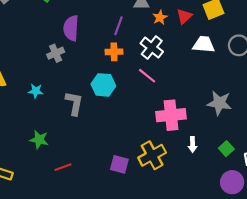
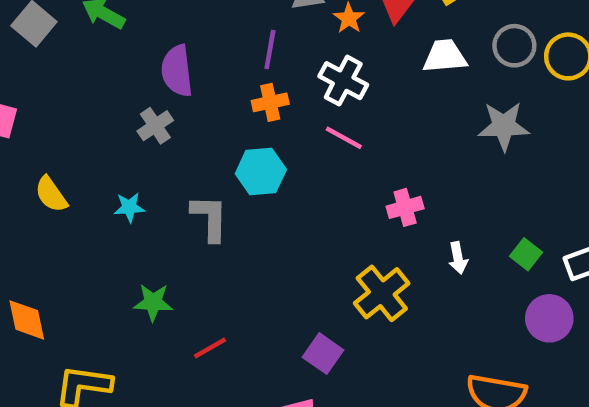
gray star: (219, 103) -> (504, 126), moved
pink cross: (171, 115) -> (405, 207), size x0.6
purple square: (119, 164) -> (323, 354), moved, turned 30

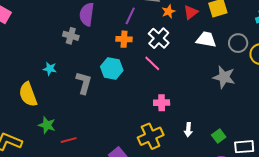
gray cross: (155, 126) -> (71, 36), turned 35
yellow semicircle: (51, 194) -> (28, 94), moved, size x1.4
pink cross: (405, 207) -> (162, 103), moved
green star: (153, 302) -> (47, 125), moved

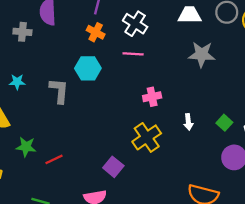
gray cross: (71, 36) -> (22, 32), moved
orange cross: (124, 39) -> (96, 32), turned 35
pink line: (152, 63) -> (133, 54), turned -30
gray star: (224, 77) -> (202, 54), moved

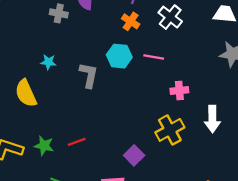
pink line: (133, 54) -> (154, 57), moved
white arrow: (188, 122) -> (212, 119), size x1.6
green star: (26, 147) -> (44, 146), moved

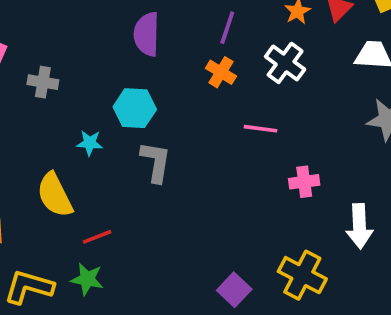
gray cross: (59, 13) -> (43, 82), moved
cyan hexagon: (119, 56) -> (135, 108), moved
yellow cross: (170, 130) -> (302, 275), moved, turned -32
red line: (77, 142) -> (97, 237), moved

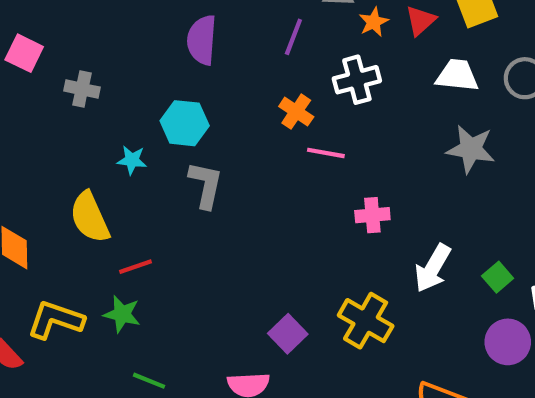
white cross: (285, 63) -> (357, 80), turned 36
orange cross: (221, 72) -> (296, 112), moved
white arrow: (359, 226) -> (433, 268), turned 30

